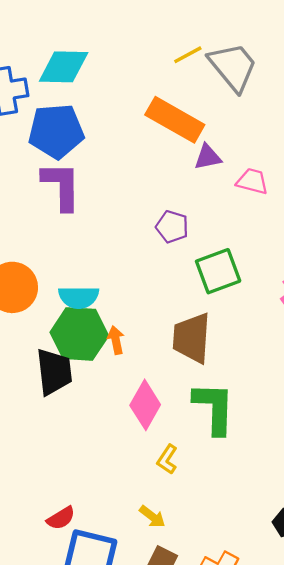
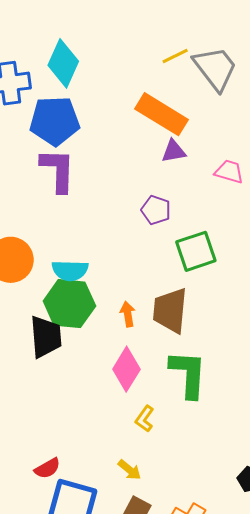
cyan diamond: (64, 67) -> (63, 63), turned -69
purple triangle: (208, 157) -> (174, 151), moved
orange arrow: (116, 340) -> (128, 314), moved

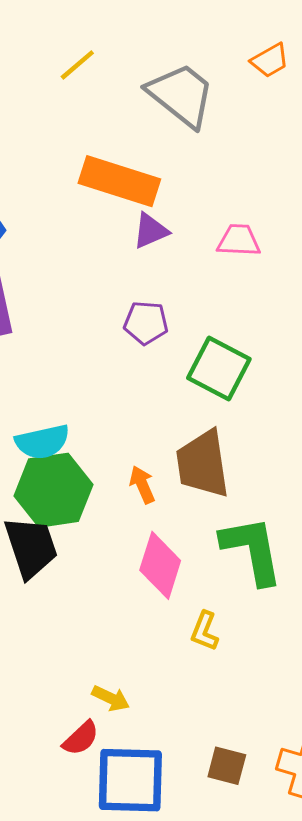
yellow line: (175, 56) -> (77, 65), moved
green square: (196, 251) -> (219, 369), turned -30
yellow arrow: (130, 470) -> (111, 698), moved

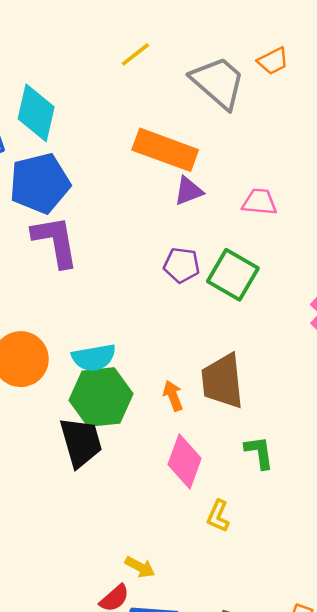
orange trapezoid: (270, 60) -> (273, 61), moved
green square: (219, 369) -> (233, 275), moved
green L-shape: (252, 550) -> (259, 452), size x0.6

